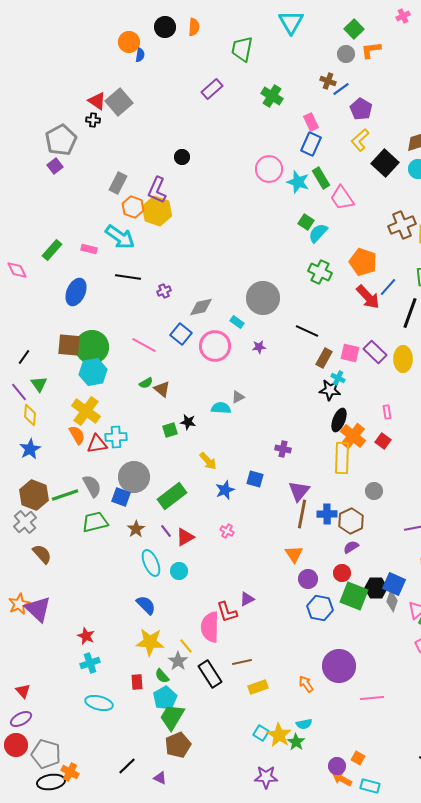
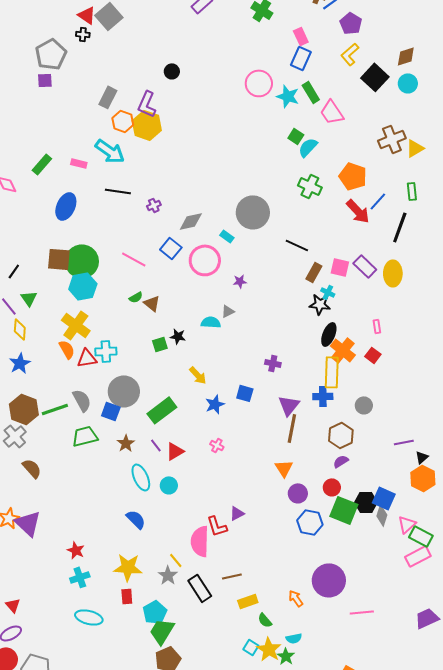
purple square: (55, 166) -> (45, 80), turned 35
purple star: (259, 347) -> (240, 281), moved
blue cross: (327, 514) -> (323, 396), moved
yellow star: (150, 642) -> (128, 567), moved
green semicircle: (162, 676) -> (265, 620), moved

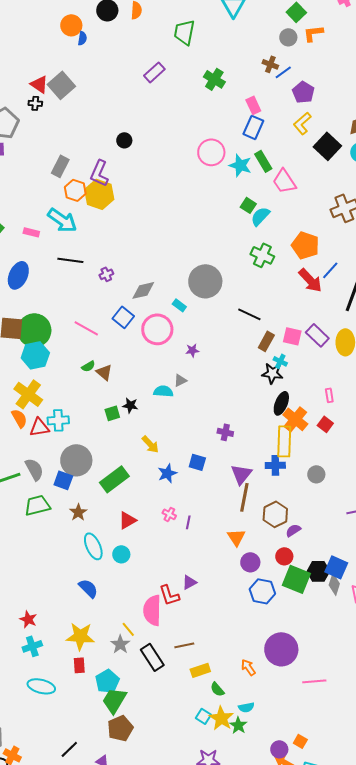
brown hexagon: (341, 435) -> (275, 514), moved
purple line: (156, 445) -> (188, 522), moved, turned 48

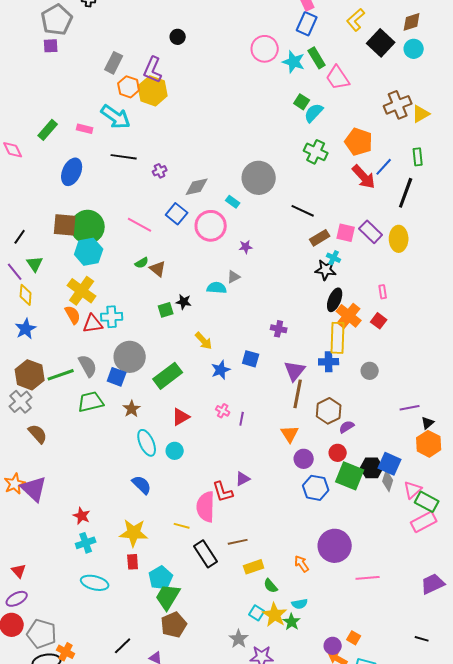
brown rectangle: (266, 341) -> (320, 238), turned 30
yellow line: (128, 629) -> (182, 526), turned -35
gray star: (120, 644) -> (239, 639), moved

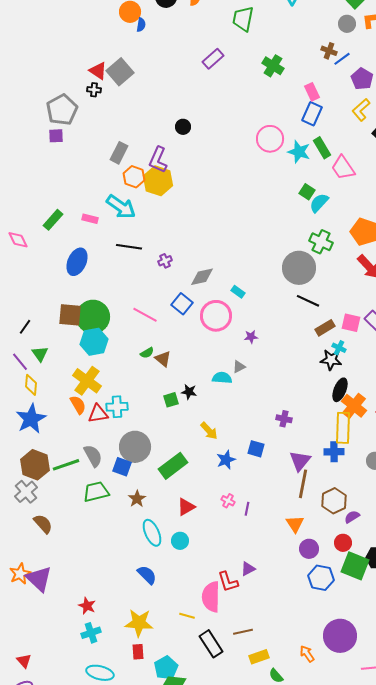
gray circle: (259, 178) -> (299, 268), moved
blue star: (26, 329) -> (31, 419), size x1.4

